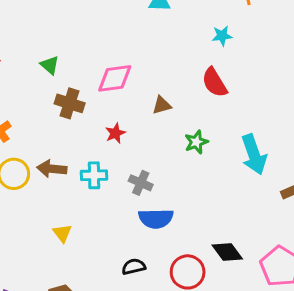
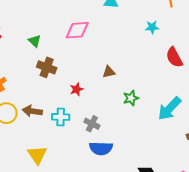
pink diamond: (115, 78) -> (77, 30), moved
red semicircle: (215, 82) -> (174, 57), moved
cyan arrow: (254, 155) -> (169, 109), turned 60
yellow triangle: (62, 233) -> (37, 155), size x1.5

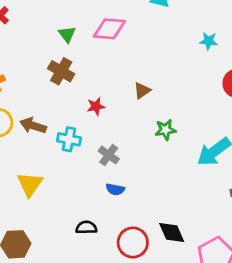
green triangle: (35, 41) -> (67, 34), moved
brown triangle: (109, 72) -> (142, 91), turned -32
blue semicircle: (101, 148) -> (115, 189), size x0.6

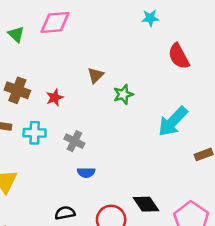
brown cross: (61, 71) -> (17, 90), moved
green star: (165, 130) -> (123, 94), moved

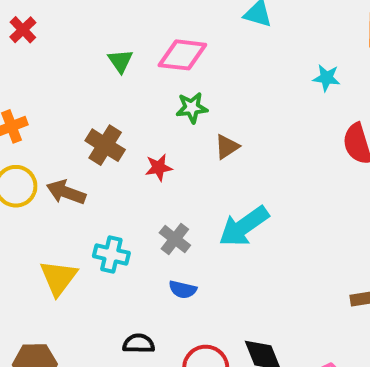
green star: (123, 94) -> (192, 108), moved
cyan arrow: (173, 121) -> (244, 226), moved
cyan cross: (35, 133) -> (111, 255), moved

